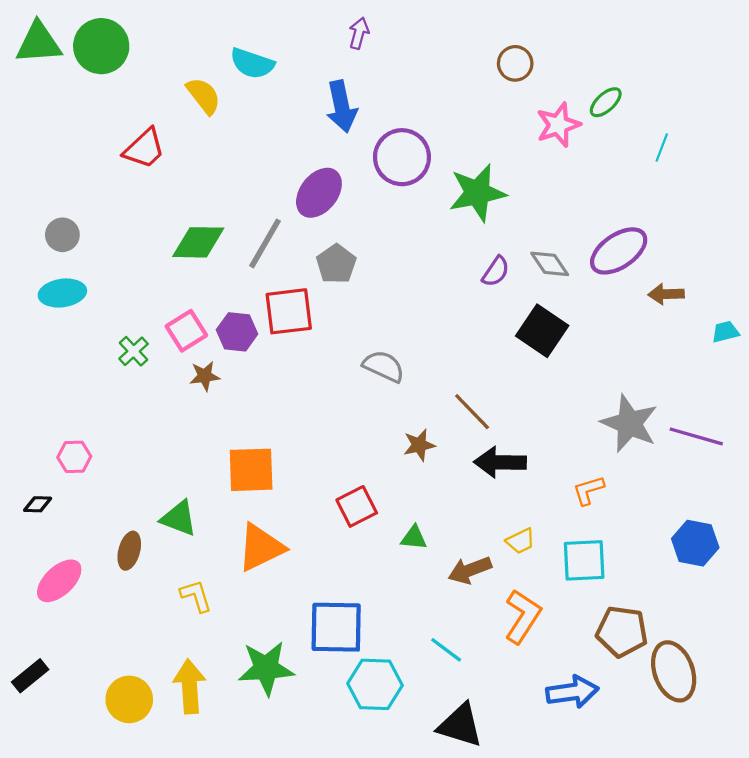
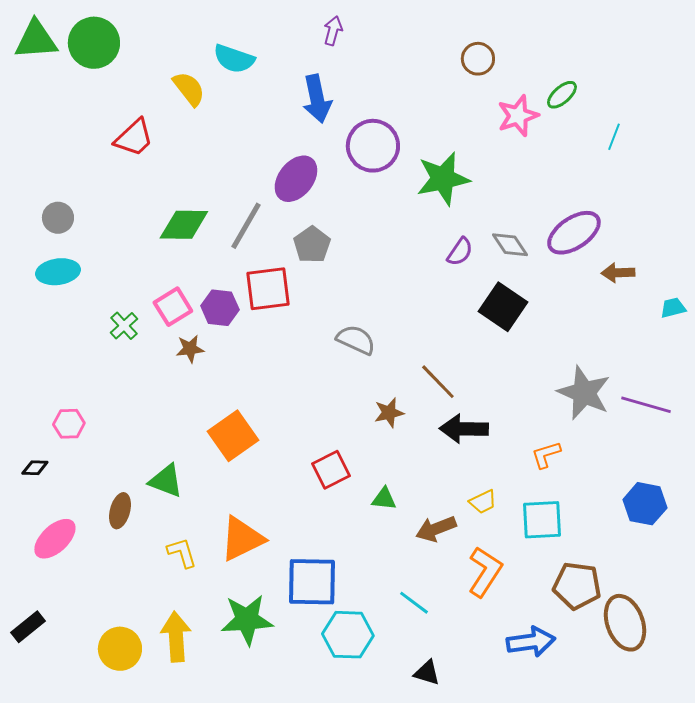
orange square: (251, 470) -> (233, 436), turned -33
orange triangle: (261, 547) -> (242, 539), moved
black triangle: (460, 725) -> (427, 673), size x0.6

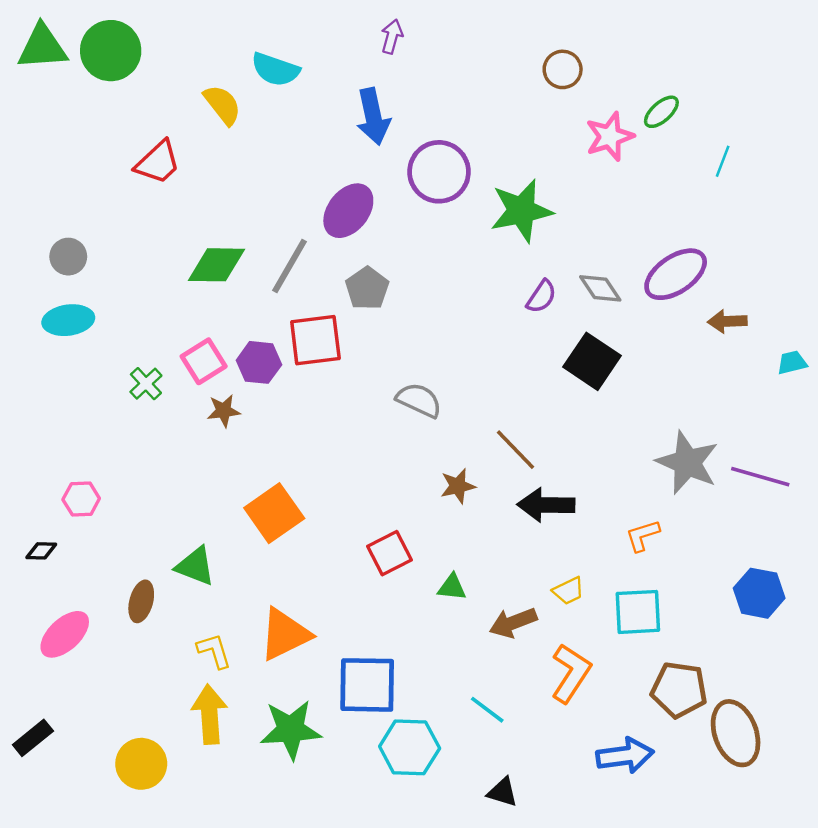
yellow arrow: (176, 637) -> (209, 714), moved

